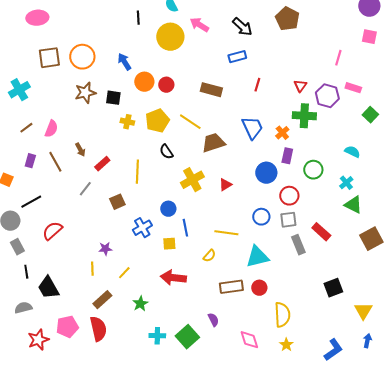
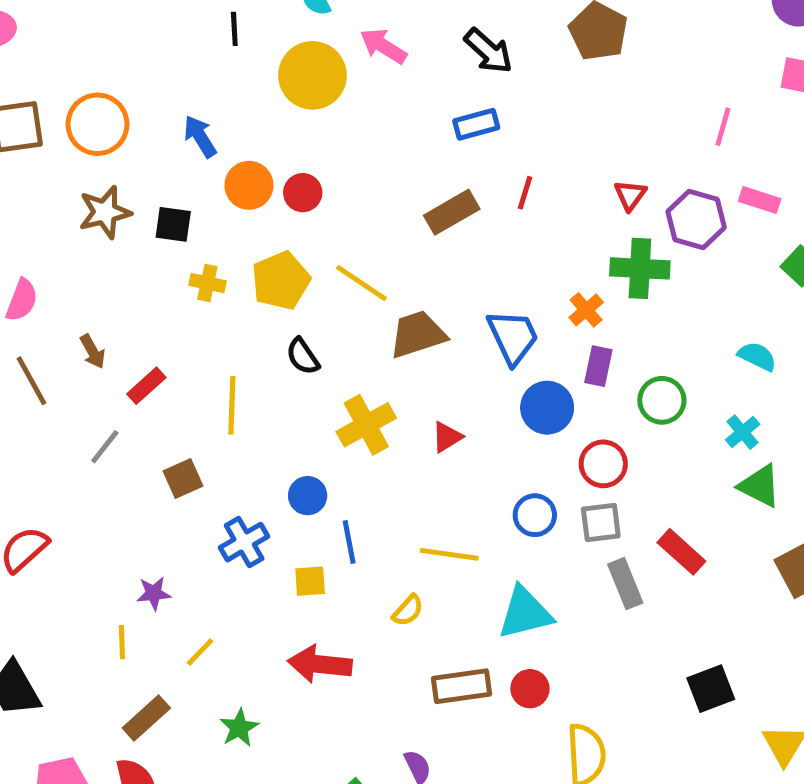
brown rectangle: (211, 90) -> (452, 212), moved, turned -45
blue trapezoid: (252, 128) -> (513, 337), moved

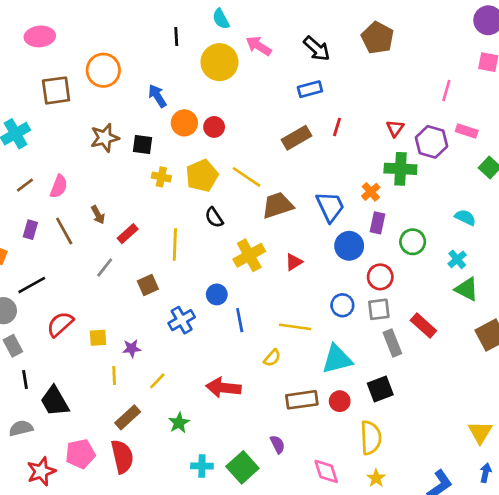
orange circle: (97, 124) -> (103, 70), moved
yellow square: (310, 581) -> (98, 338), moved
black square: (711, 689) -> (380, 389), moved

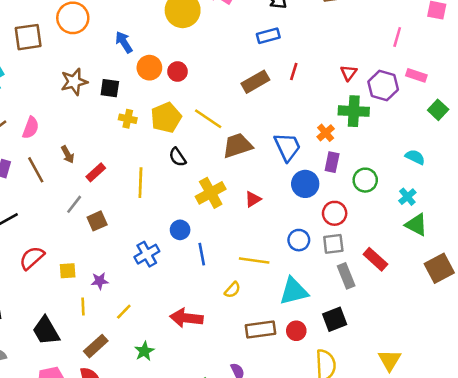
brown square: (148, 285) -> (97, 221), moved
black trapezoid: (55, 401) -> (46, 331), moved
yellow triangle: (480, 432) -> (390, 360), moved

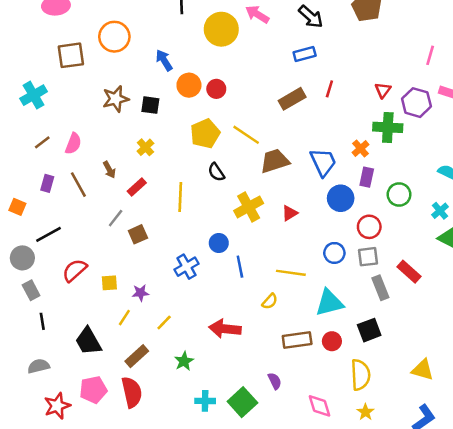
yellow cross: (128, 119) -> (145, 147), moved, turned 35
yellow line: (83, 306) -> (124, 318), turned 35
yellow triangle: (390, 360) -> (423, 370), turned -45

